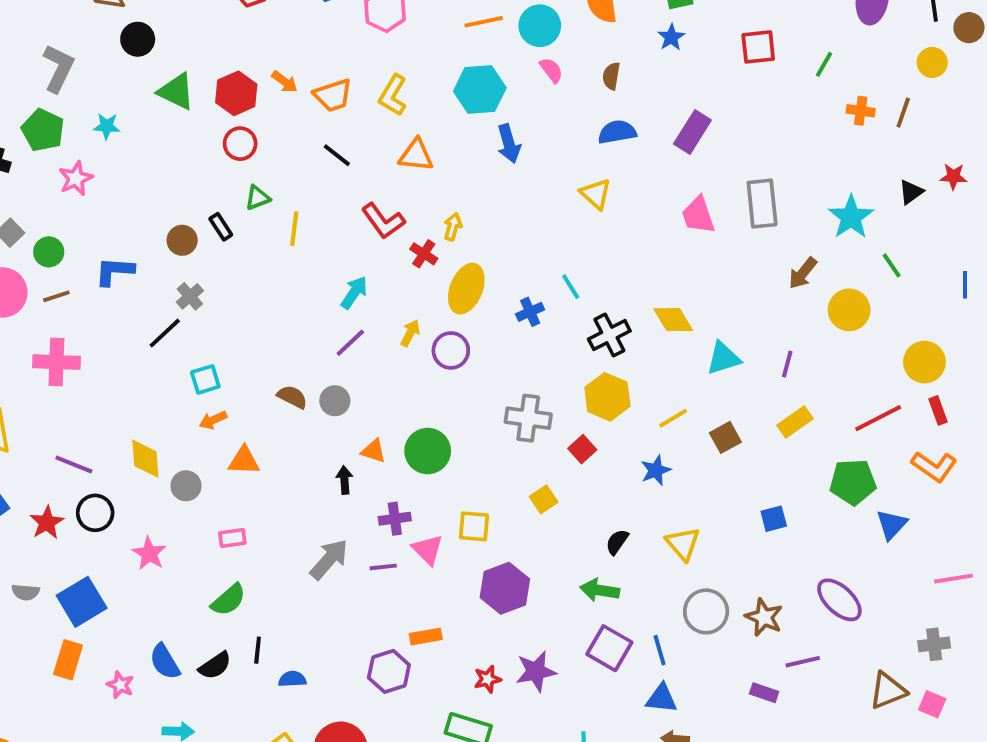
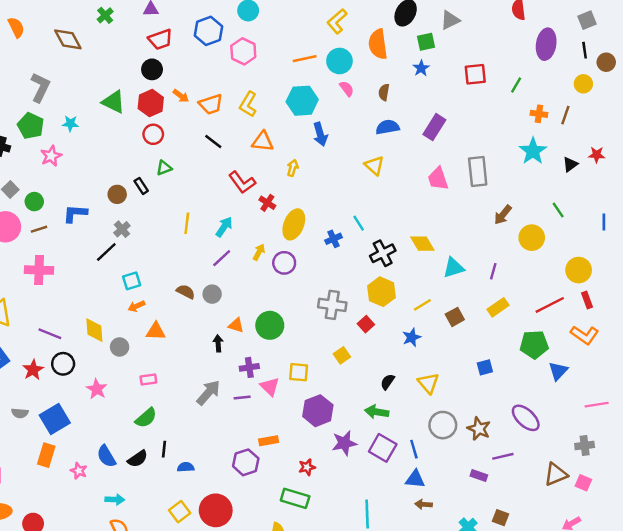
black circle: (138, 39) -> (152, 69), moved
cyan star: (851, 217) -> (533, 151), moved
yellow arrow: (453, 227) -> (293, 168), moved
yellow line: (294, 229) -> (187, 223), moved
purple star: (536, 671) -> (344, 443), moved

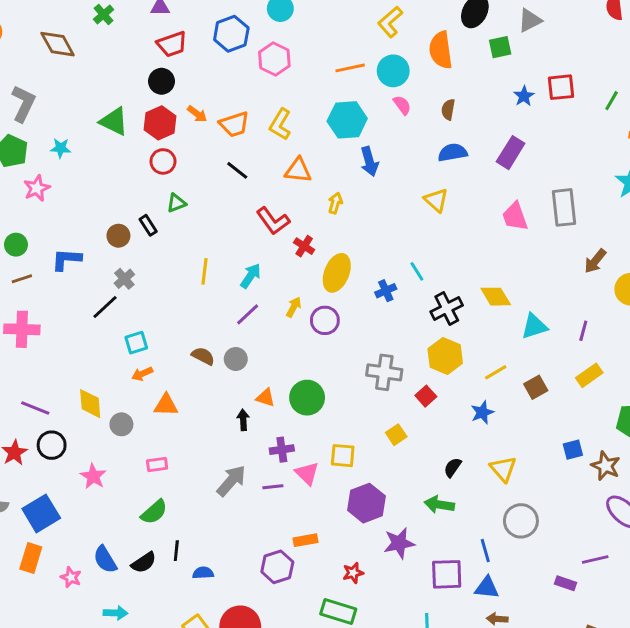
blue star: (421, 68) -> (524, 96), moved
brown star: (479, 429) -> (606, 466), moved
purple square: (383, 448) -> (447, 574), moved, turned -32

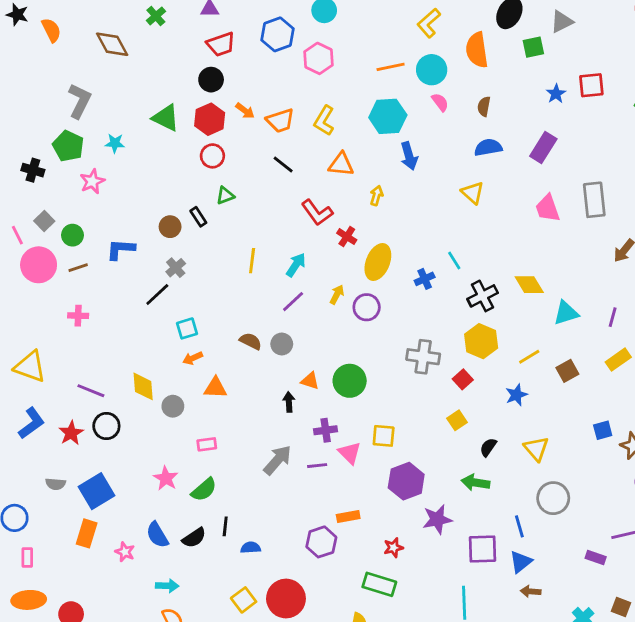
pink cross: (22, 329) -> (78, 316), size x0.6
yellow square: (396, 435) -> (457, 420), moved
pink star: (93, 476) -> (166, 478), moved
blue triangle: (487, 588) -> (521, 562), turned -45

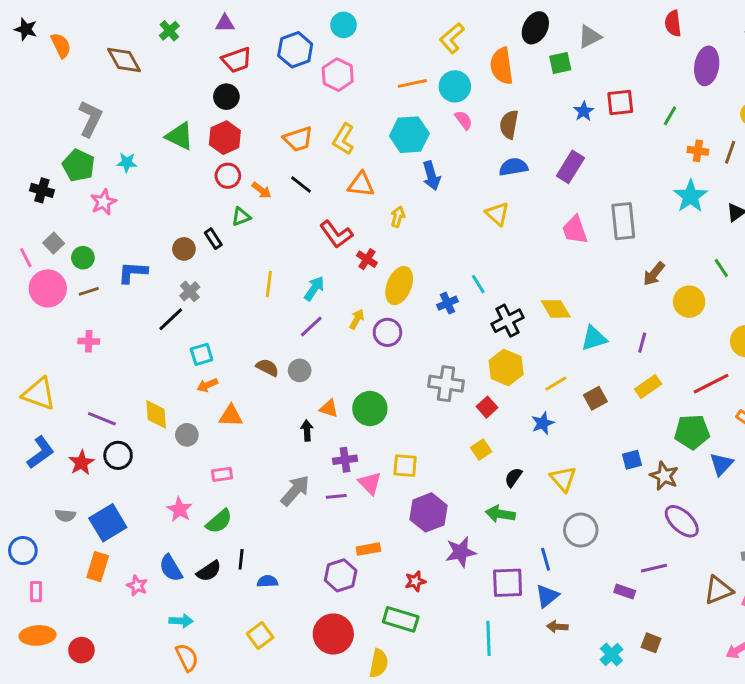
brown semicircle: (484, 106) -> (509, 124), size x1.4
orange arrow: (245, 111) -> (262, 190), moved
red circle: (286, 599) -> (333, 634), moved

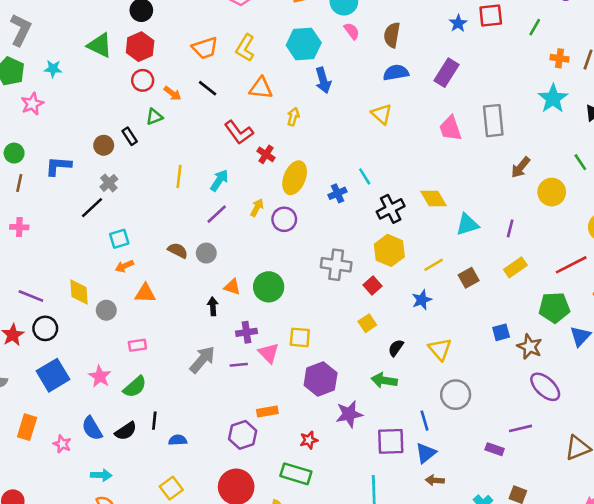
brown line: (89, 291) -> (19, 183), turned -60
blue square: (108, 523) -> (53, 375), moved

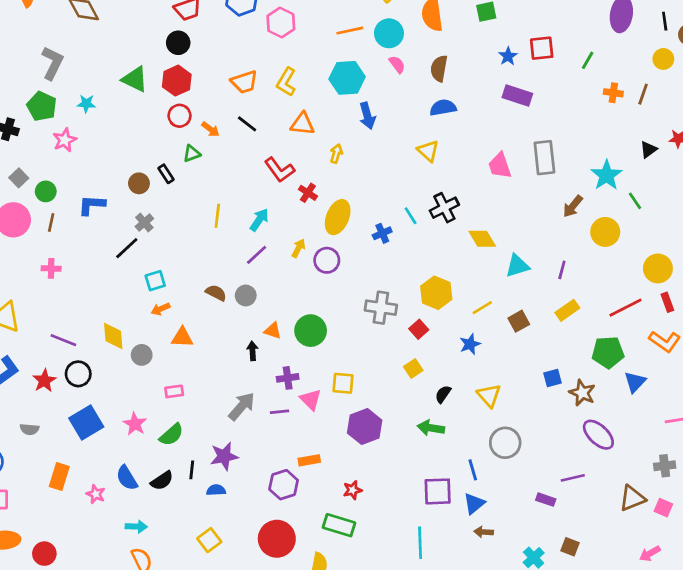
purple rectangle: (447, 73) -> (517, 95), moved, turned 76
cyan star: (553, 99) -> (607, 175), moved
black cross: (391, 209) -> (444, 208), moved
purple star: (349, 414) -> (224, 456), moved

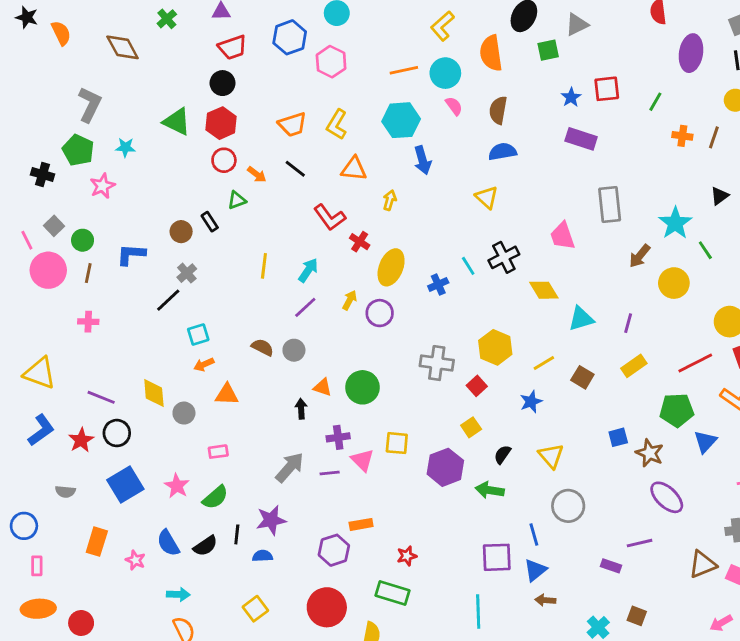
pink trapezoid: (500, 166) -> (562, 236), moved
brown square: (519, 321) -> (582, 377), turned -30
purple hexagon: (365, 427) -> (445, 467), moved

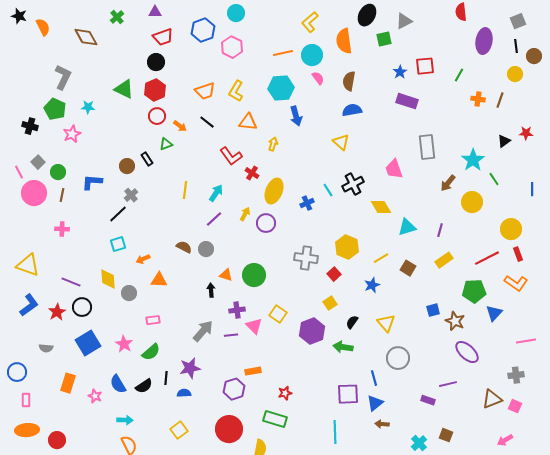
cyan square: (198, 334) -> (118, 244), moved
yellow square: (397, 443) -> (278, 314), turned 30

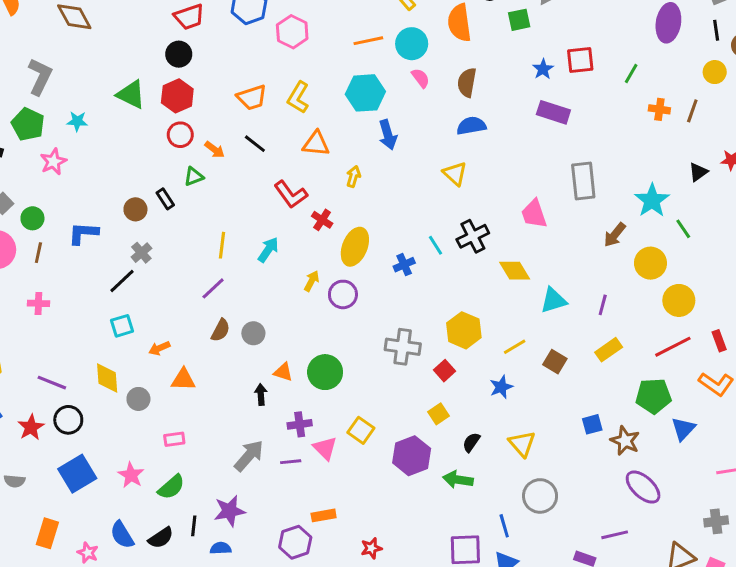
purple line: (214, 219) -> (213, 288), moved
yellow circle: (511, 229) -> (679, 300), moved
brown semicircle: (184, 247) -> (221, 330), turned 91

